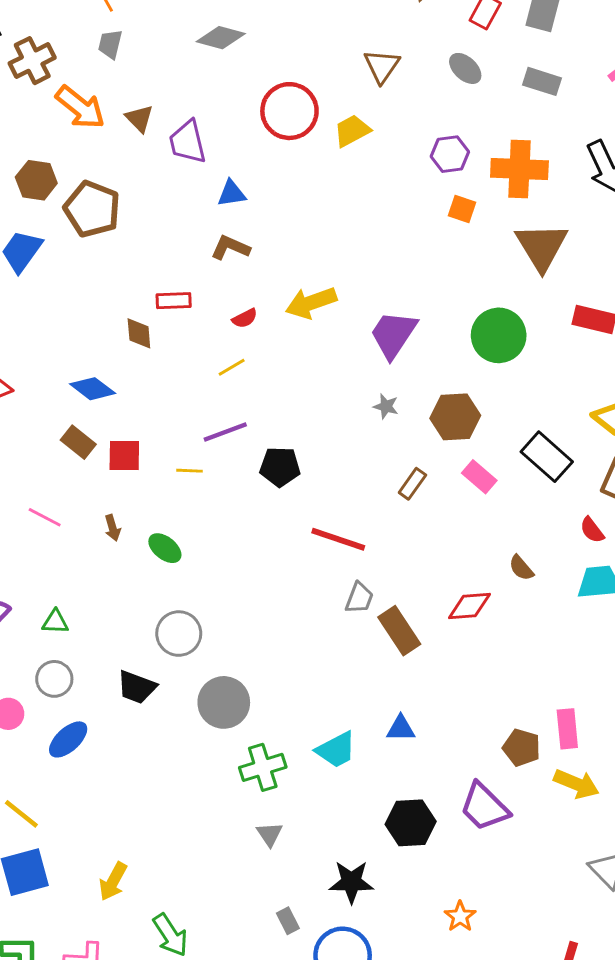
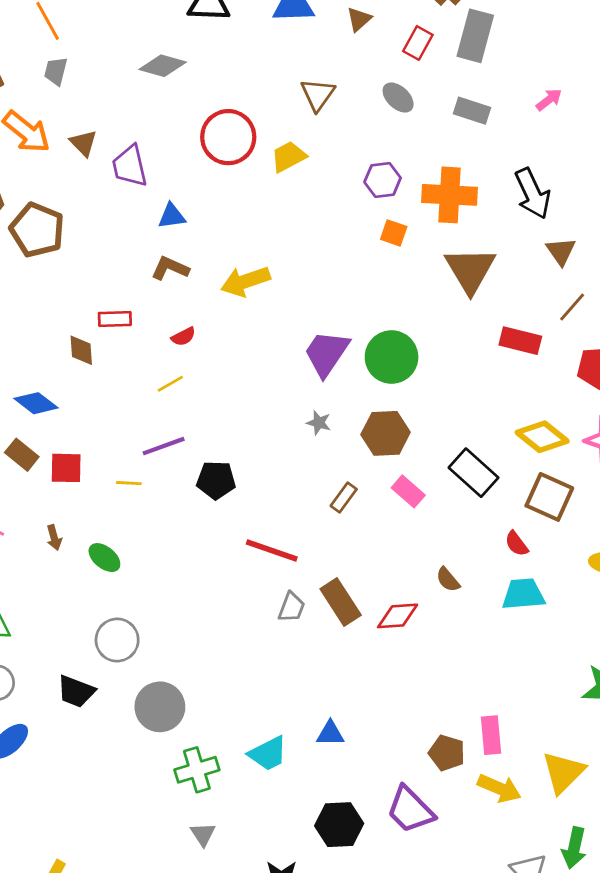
yellow arrow: (311, 303) -> (245, 281), moved
green circle: (499, 335) -> (392, 357), moved
brown rectangle: (399, 631) -> (341, 602), moved

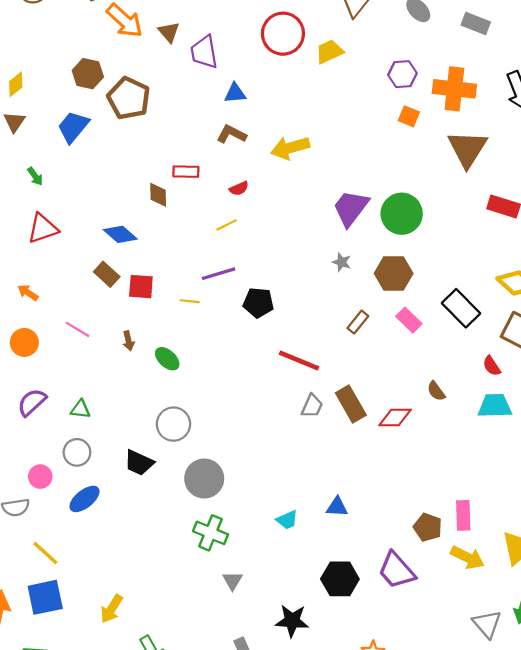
cyan trapezoid: (268, 754) -> (287, 520), size x0.7
green cross: (197, 770) -> (211, 533), moved, turned 36

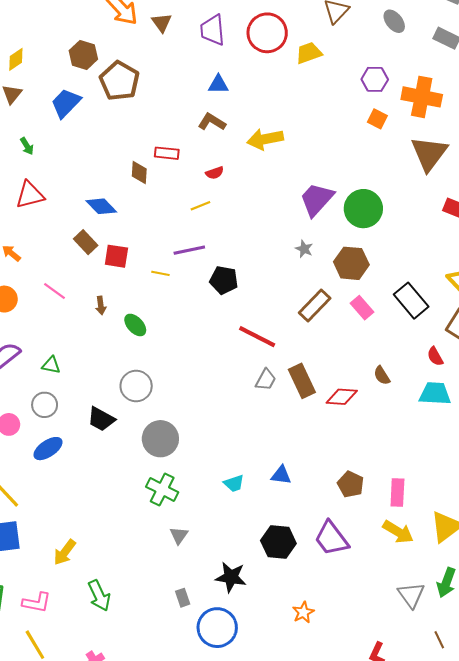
purple trapezoid: (204, 52) -> (213, 30), moved
brown rectangle: (358, 322) -> (315, 306), size x1.5
brown pentagon: (428, 527) -> (351, 484), moved

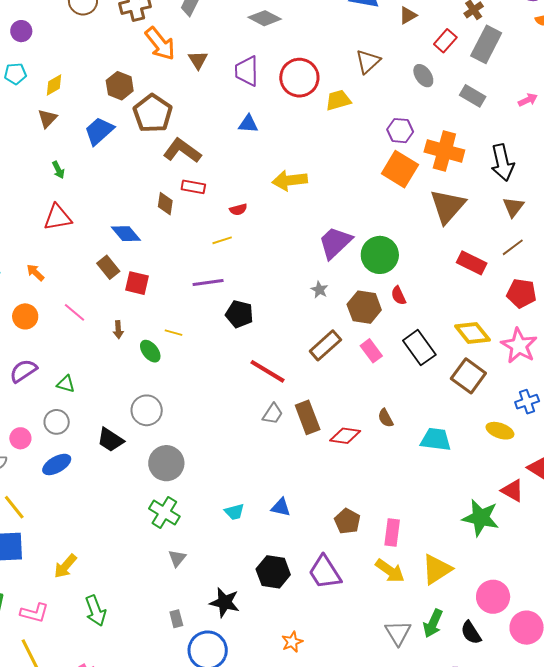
orange square: (377, 119) -> (400, 169), size x1.8
brown L-shape: (212, 122) -> (182, 151), moved, size x1.4
yellow line: (160, 273) -> (174, 333), moved
red semicircle: (435, 356) -> (398, 296), moved

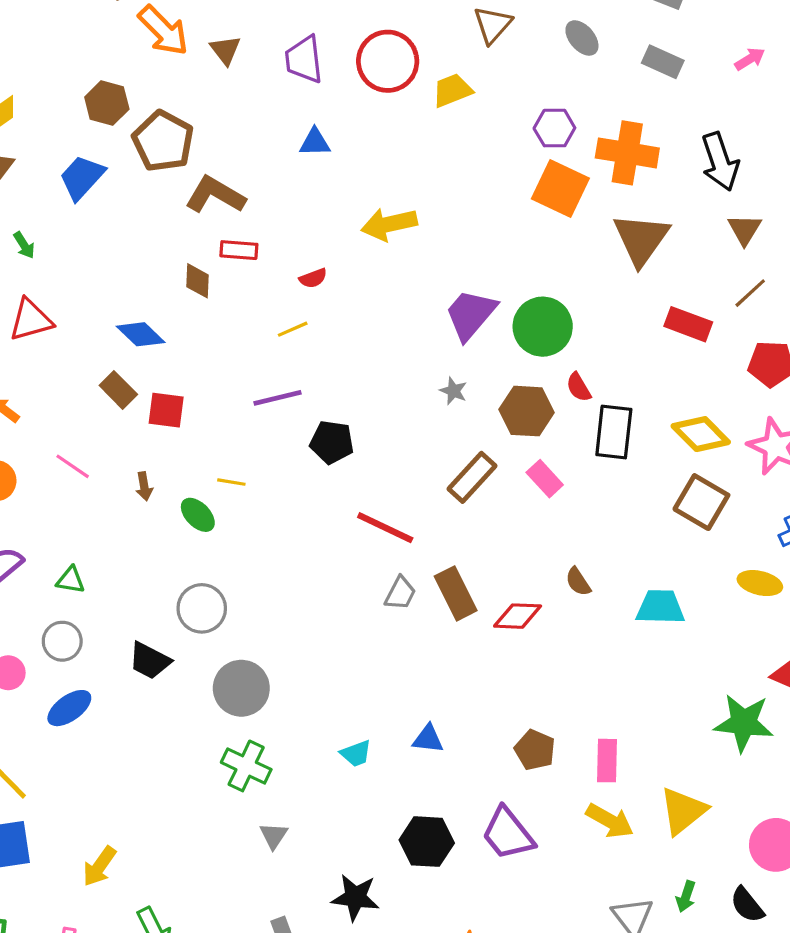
black rectangle: (419, 348) -> (614, 432), moved, turned 48
green arrow: (433, 623) -> (686, 896), size x0.7

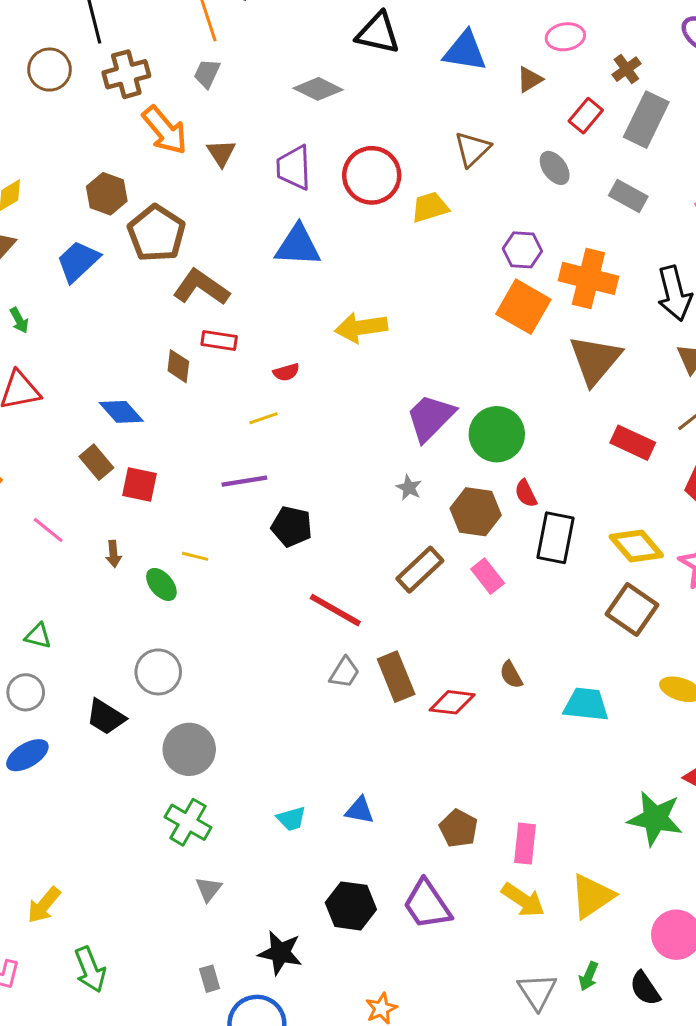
blue triangle: (315, 142) -> (298, 246), size x1.6

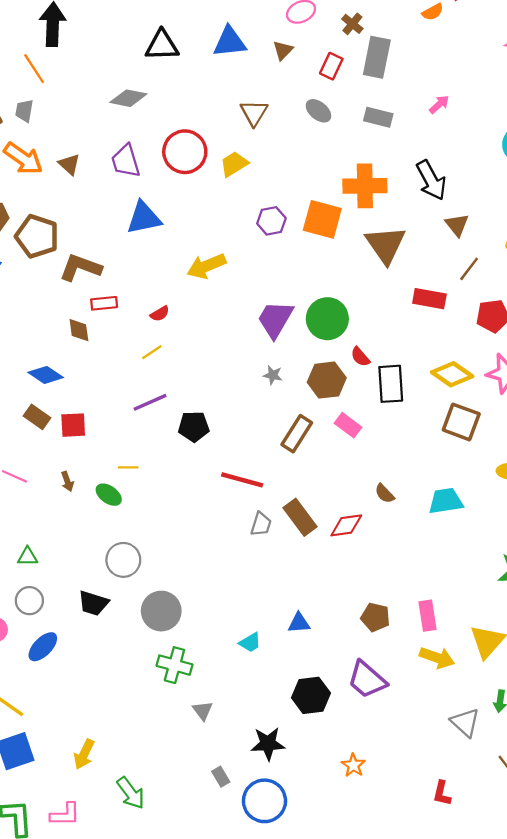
gray trapezoid: (207, 73) -> (24, 111), moved
purple hexagon: (522, 250) -> (271, 221), moved

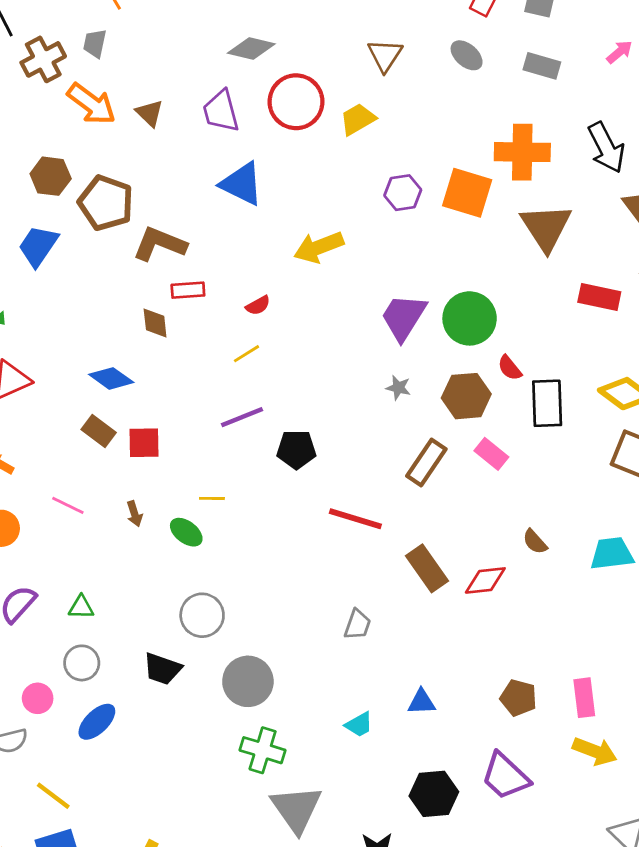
gray diamond: (128, 98) -> (251, 48), moved
blue triangle: (144, 218) -> (242, 184), turned 36
gray trapezoid: (261, 524) -> (357, 625), moved
gray triangle: (203, 711) -> (296, 809), size x2.0

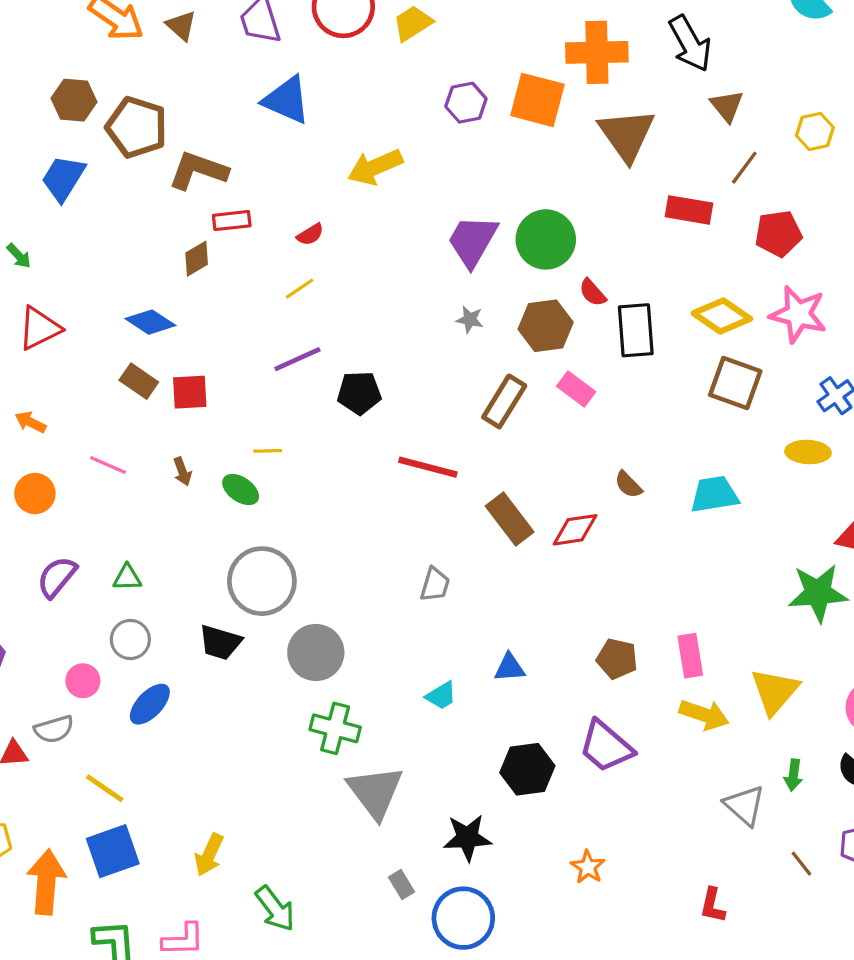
brown diamond: (155, 323) -> (197, 259), turned 68
gray circle: (202, 615) -> (262, 581), size x1.4

